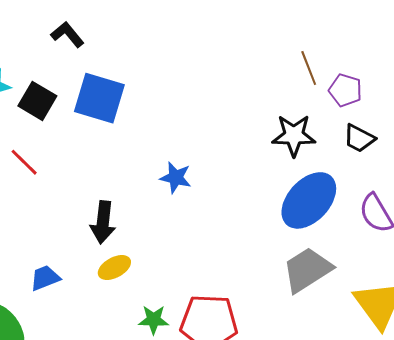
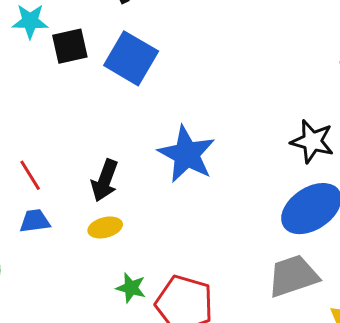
black square: (37, 101) -> (70, 46), turned 33
red line: (24, 162) -> (30, 175), moved
blue star: (176, 178) -> (187, 154), size x1.8

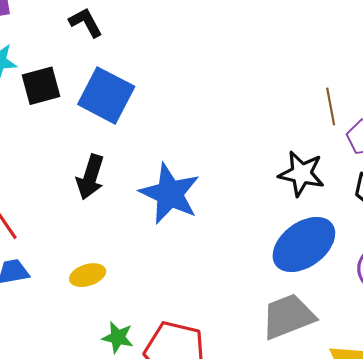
black arrow: (105, 180) -> (90, 177), moved

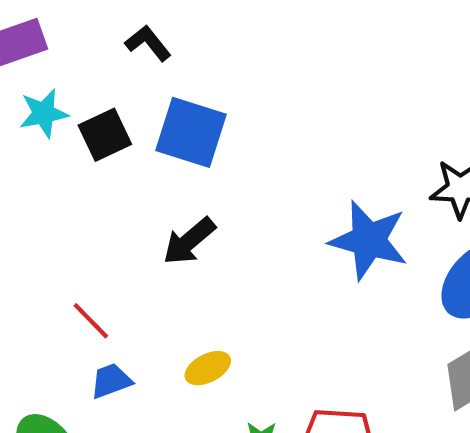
black arrow: (90, 177) -> (189, 241), turned 42
blue star: (170, 194) -> (369, 240), moved

